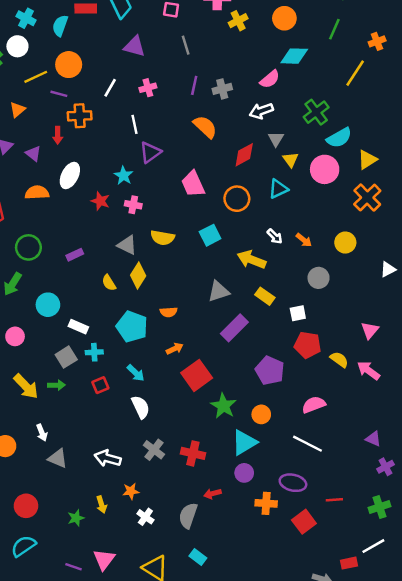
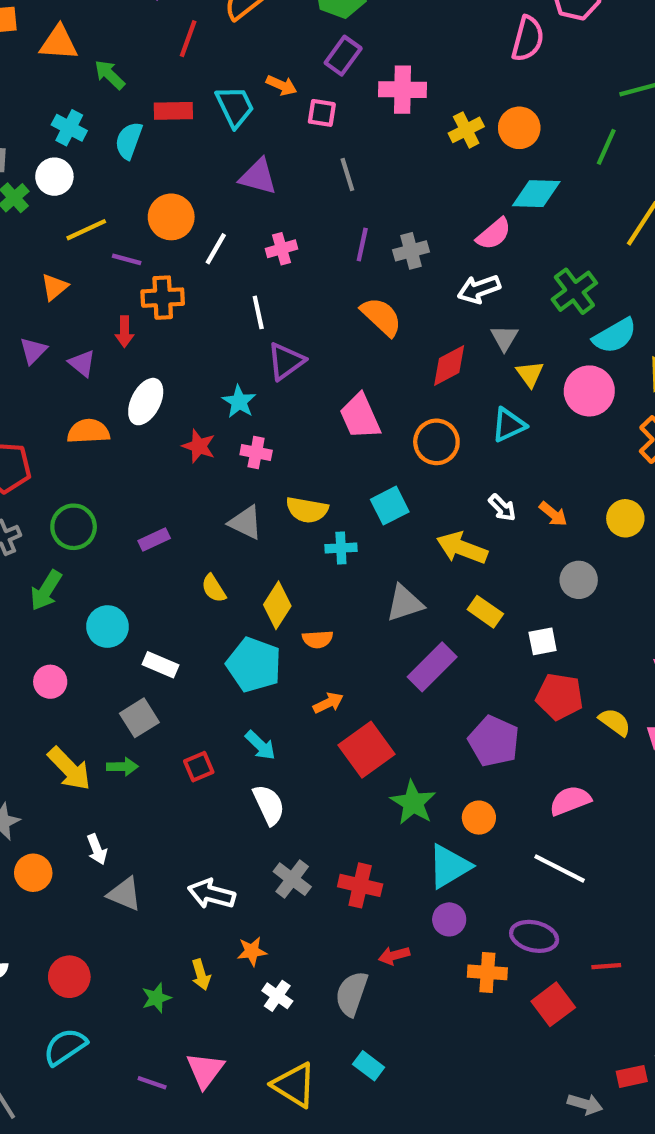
yellow cross: (238, 21) -> (466, 130), moved
orange circle: (69, 65) -> (171, 217), moved
yellow diamond: (138, 275) -> (277, 605), moved
cyan cross: (94, 352) -> (341, 548), moved

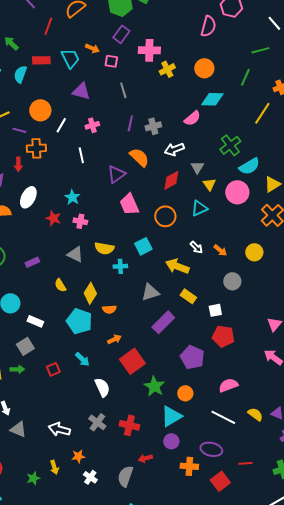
yellow cross: (466, 130) -> (167, 69), moved
white arrow: (479, 289) -> (174, 149), moved
purple triangle: (286, 361) -> (116, 174), moved
yellow semicircle: (615, 722) -> (255, 414), moved
white semicircle: (269, 805) -> (102, 387), moved

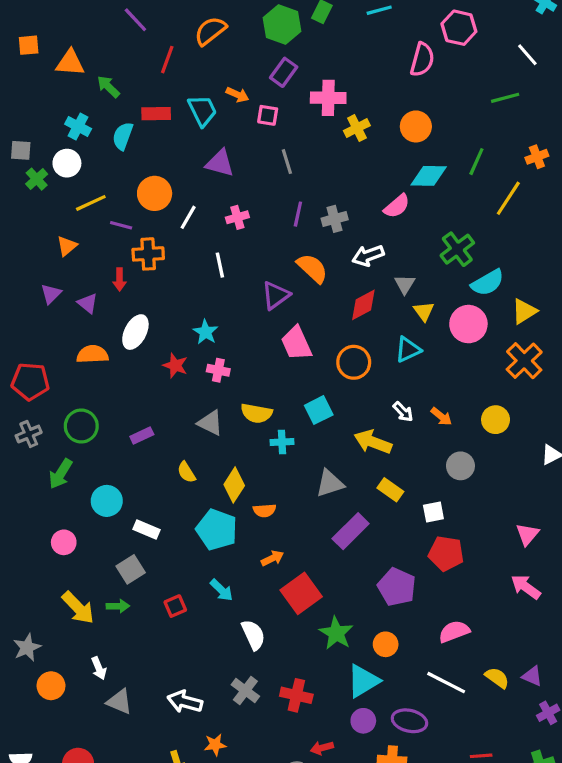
green line: (245, 77) -> (476, 162), moved
purple ellipse: (211, 449) -> (409, 721), moved

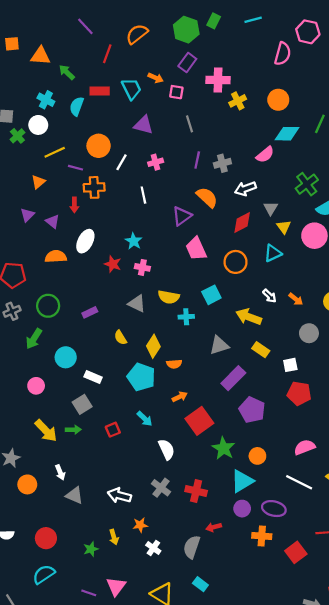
purple pentagon: (397, 587) -> (252, 410), moved

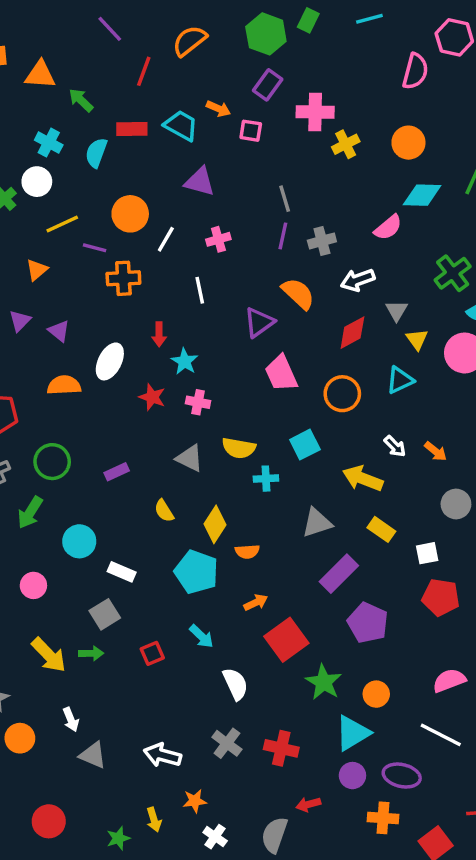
cyan trapezoid: (131, 89) -> (181, 126), turned -35
gray line: (189, 124) -> (285, 199), moved
red arrow: (74, 205) -> (159, 334), moved

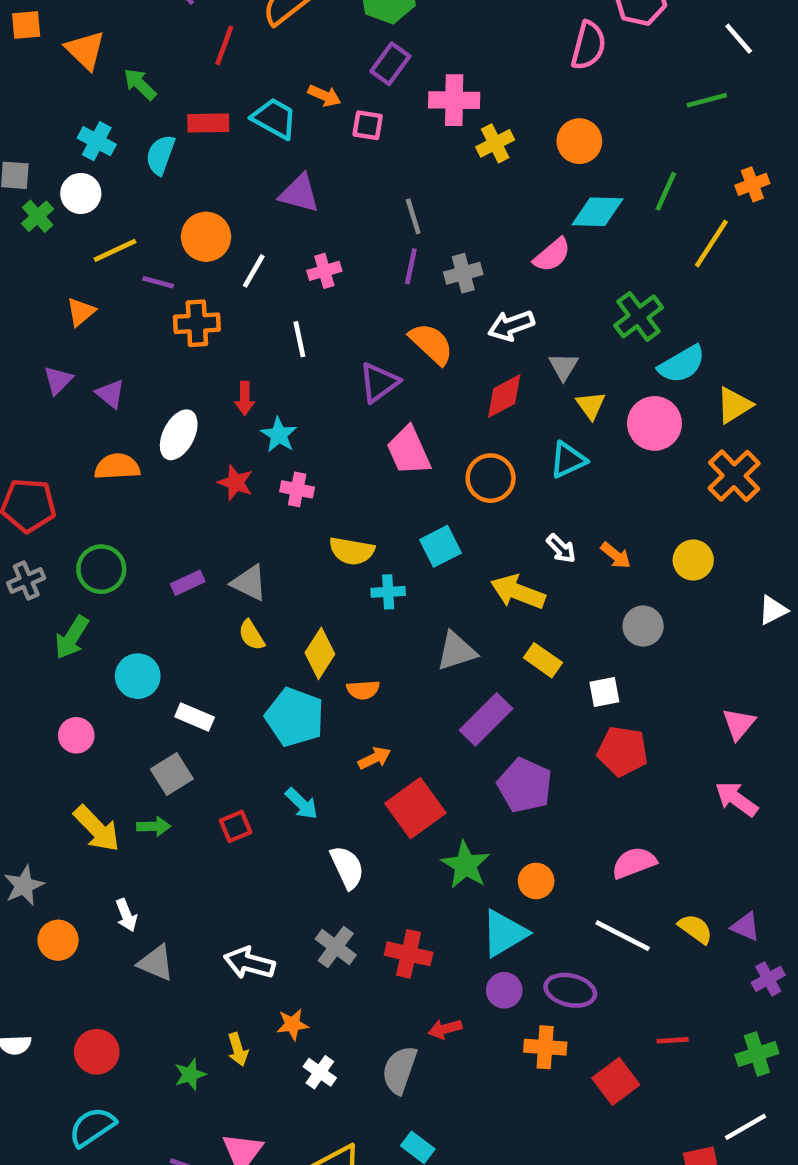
orange triangle: (40, 75) -> (85, 50), turned 40
gray triangle: (190, 458) -> (249, 583), moved

